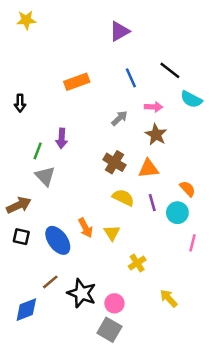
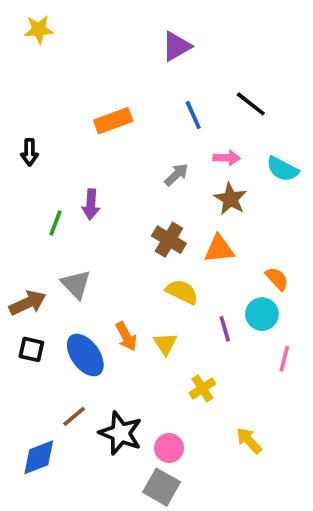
cyan semicircle: (191, 99) -> (282, 169), moved
gray triangle: (45, 176) -> (76, 284), moved
purple line: (152, 203) -> (225, 329), moved

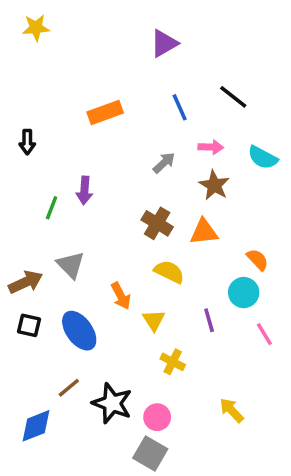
purple line: (225, 329) -> (209, 320), moved
orange arrow: (126, 336) -> (121, 296), moved
pink line: (284, 359) -> (264, 334), turned -45
yellow cross: (202, 388) -> (173, 362), moved, turned -30

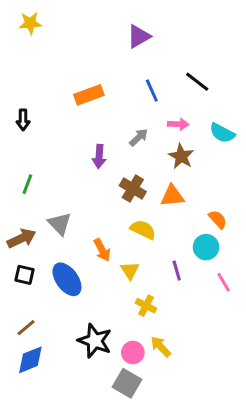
purple arrow: (84, 190) -> (99, 156), moved
green line: (52, 208) -> (27, 184), moved
brown line: (69, 388) -> (26, 328), moved
yellow arrow: (232, 410) -> (161, 347), moved

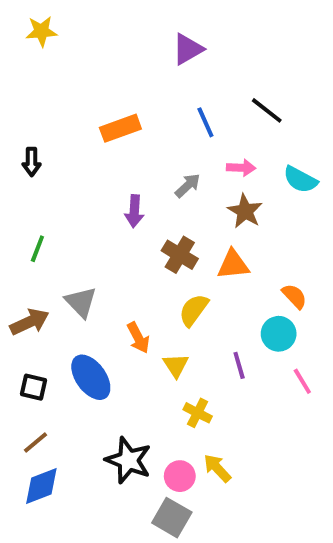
yellow semicircle: (143, 230) -> (194, 310), turned -80
black square: (25, 275) -> (33, 387), moved

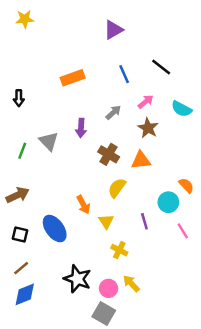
pink arrow: (241, 168) -> (146, 102), turned -42
orange semicircle: (294, 296) -> (186, 185), moved
gray triangle: (81, 302) -> (49, 141), moved

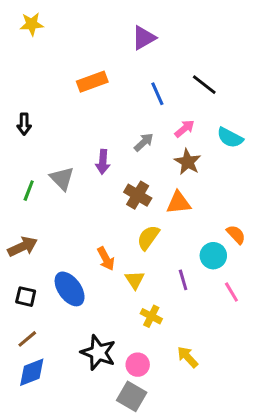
orange rectangle: (73, 78) -> (92, 82), moved
yellow arrow: (131, 284) -> (188, 357), moved

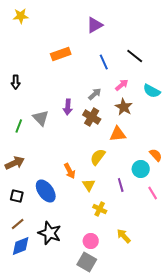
brown cross: (138, 195) -> (92, 117), moved
black star: (98, 353) -> (50, 233), moved

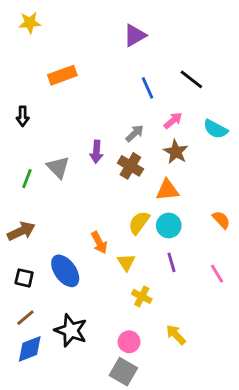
orange rectangle: (61, 54) -> (62, 75), moved
cyan circle: (141, 169) -> (169, 225), moved

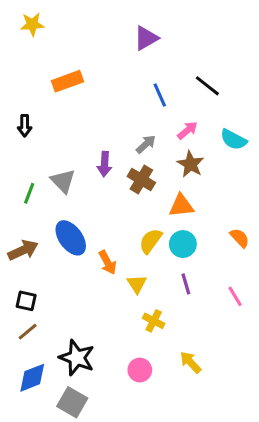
blue ellipse: (65, 271) -> (71, 238), moved
brown line: (25, 318) -> (28, 332), moved
gray square: (123, 372) -> (72, 402), moved

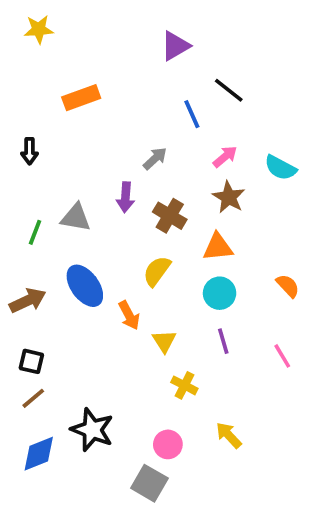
black line: (207, 86) -> (229, 90), moved
gray arrow: (146, 144) -> (155, 158), moved
gray triangle: (63, 181) -> (76, 218), turned -36
yellow semicircle: (151, 241) -> (157, 271), moved
gray square: (72, 402) -> (149, 483), moved

